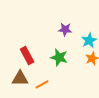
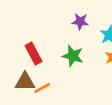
orange line: (42, 84) -> (42, 88), moved

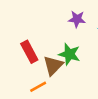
brown triangle: (25, 82) -> (53, 65), moved, turned -45

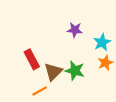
green star: (69, 54) -> (75, 71), moved

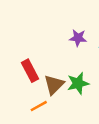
green star: (75, 71) -> (78, 83), turned -30

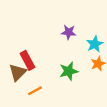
brown triangle: (54, 85) -> (18, 72), moved

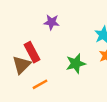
purple star: (69, 32) -> (52, 22), moved

